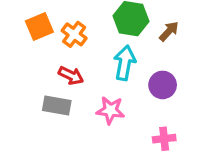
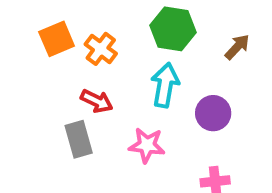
brown arrow: (169, 31) -> (237, 47), moved
gray rectangle: (57, 106) -> (79, 139), turned 64

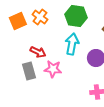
orange cross: (101, 49) -> (40, 17), moved
pink star: (147, 145) -> (53, 69), moved

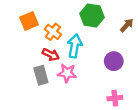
orange cross: (40, 17) -> (53, 32), moved
cyan arrow: (72, 44) -> (75, 46), moved

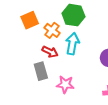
green hexagon: (92, 16) -> (73, 15), moved
pink star: (67, 73) -> (65, 84), moved

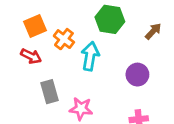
green hexagon: (73, 15) -> (110, 19), moved
red arrow: (50, 52) -> (31, 56), moved

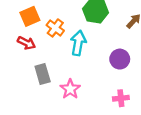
pink star: (81, 109) -> (70, 89), turned 30

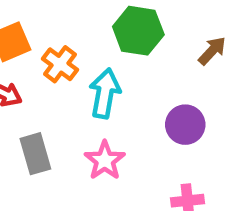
pink star: (70, 89) -> (105, 160), moved

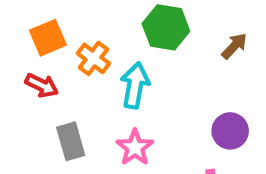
purple circle: (185, 125) -> (230, 131), moved

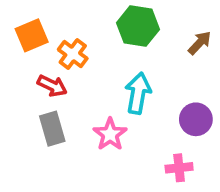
red arrow: (42, 85) -> (52, 86), moved
cyan arrow: (135, 85) -> (138, 93), moved

